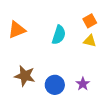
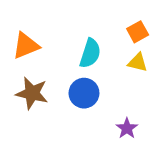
brown star: (25, 76) -> (32, 93), moved
blue circle: (55, 85) -> (84, 93), moved

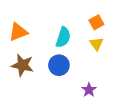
yellow triangle: (138, 62) -> (96, 44), turned 40

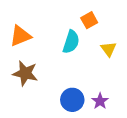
orange square: (96, 22) -> (89, 20), moved
blue circle: (59, 65) -> (72, 100), moved

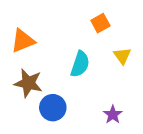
cyan semicircle: (71, 42) -> (80, 64), moved
blue circle: (72, 100) -> (53, 108), moved

